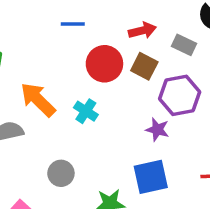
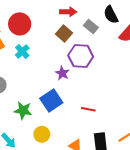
red circle: (104, 64) -> (20, 24), moved
blue square: (151, 177) -> (51, 101), turned -35

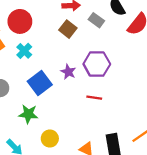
purple hexagon: (81, 56) -> (97, 64), moved
blue square: (51, 101) -> (40, 83), moved
red line: (88, 109) -> (94, 98), moved

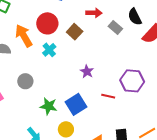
brown square: (68, 29) -> (75, 32), moved
purple hexagon: (97, 64) -> (132, 81), moved
blue square: (40, 83) -> (76, 104), moved

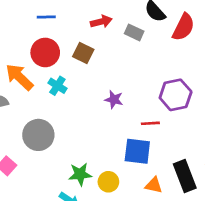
gray circle: (25, 81) -> (38, 135), size x1.5
blue square: (76, 104) -> (137, 151), moved, turned -35
green star: (49, 106) -> (80, 174), moved

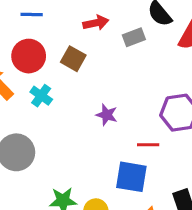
gray rectangle: (134, 32) -> (134, 37), turned -48

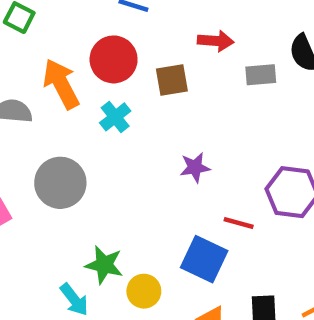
brown square: (73, 59) -> (172, 80), turned 35
purple star: (107, 115) -> (195, 167), turned 30

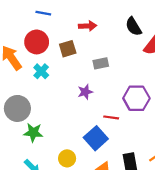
gray rectangle: (261, 75) -> (101, 63), moved
blue square: (204, 259) -> (96, 138), turned 30
green star: (104, 265) -> (33, 133), moved

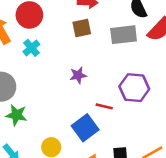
brown square: (68, 49) -> (82, 28), moved
gray rectangle: (101, 63) -> (124, 35), moved, size x1.5

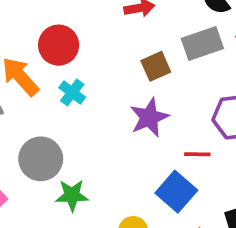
brown square: (82, 28) -> (156, 66), moved
purple star: (78, 75) -> (149, 117), size x1.5

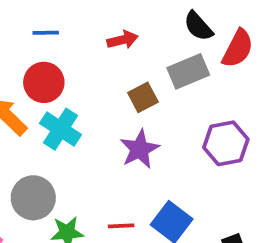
cyan cross: (72, 92) -> (61, 129), size x1.5
red line: (197, 154) -> (121, 226), moved

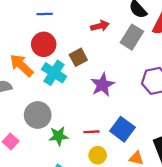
red arrow: (123, 40) -> (100, 26), moved
gray rectangle: (188, 71) -> (132, 37), turned -35
brown square: (143, 97) -> (78, 57), moved

